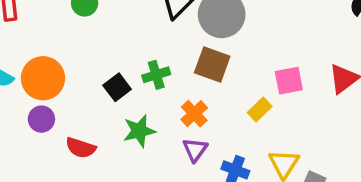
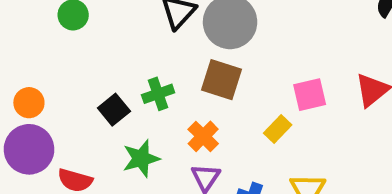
orange circle: (43, 78) -> (29, 103), size x0.6
purple circle: (41, 119) -> (29, 149), size x1.6

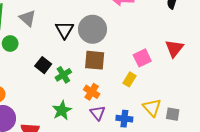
black square: (114, 110) -> (43, 65), moved

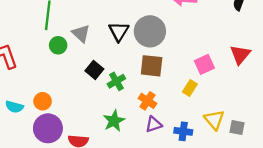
gray triangle: (28, 18) -> (81, 33), moved
purple triangle: (98, 113) -> (154, 124), turned 49

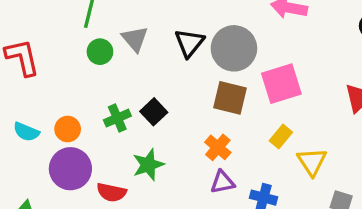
pink square: (204, 64) -> (281, 84), moved, size x1.4
black square: (94, 70) -> (154, 112), moved
green cross: (116, 81) -> (117, 118), moved
yellow triangle: (214, 120) -> (312, 162), moved
green star: (114, 121) -> (148, 165), moved

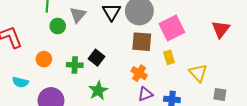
gray triangle: (135, 39) -> (78, 15), turned 30
green cross: (117, 118) -> (75, 65), turned 35
orange circle: (68, 129) -> (44, 59), moved
yellow rectangle: (281, 137) -> (169, 57), moved, turned -48

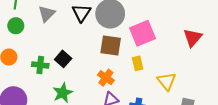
green circle: (58, 26) -> (16, 26), moved

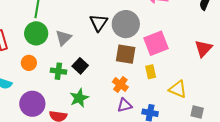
gray triangle: (47, 14) -> (63, 38), moved
green circle: (16, 26) -> (36, 33), size x1.5
yellow triangle: (167, 81) -> (178, 89), turned -30

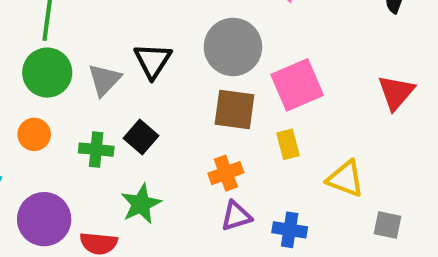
black triangle: (99, 23) -> (153, 61), moved
orange cross: (120, 84) -> (226, 173), turned 35

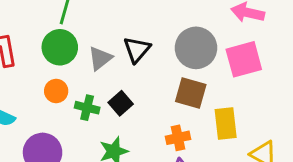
pink square: (297, 85) -> (244, 59), moved
orange circle: (34, 134) -> (56, 91), moved
yellow rectangle: (288, 144) -> (226, 123), size x1.5

